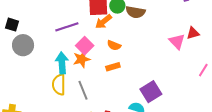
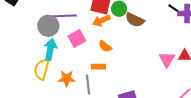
gray circle: (23, 45) -> (48, 26), moved
orange star: (82, 59) -> (67, 79), moved
gray line: (83, 90) -> (88, 84), moved

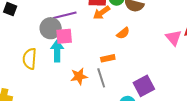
pink square: (77, 39) -> (64, 36), moved, turned 36
orange semicircle: (105, 46) -> (123, 33), moved, turned -64
yellow semicircle: (42, 69) -> (30, 59), moved

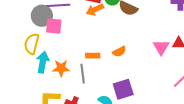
orange semicircle: (123, 33) -> (119, 52), moved
cyan arrow: (57, 51) -> (43, 62), moved
yellow semicircle: (30, 59) -> (32, 44), moved

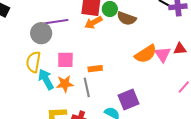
pink square: (54, 26) -> (65, 60), moved
orange semicircle: (119, 52) -> (146, 54), moved, size x1.6
cyan arrow: (43, 62) -> (46, 79), turned -35

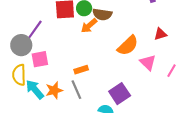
purple line: (56, 22) -> (34, 31), turned -35
orange arrow: (93, 23) -> (89, 26), moved
pink triangle: (163, 54) -> (148, 62), moved
pink square: (65, 60) -> (40, 59), moved

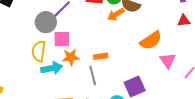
red triangle: (160, 34) -> (184, 21), moved
cyan arrow: (35, 89) -> (52, 68), turned 110
orange star: (54, 90) -> (71, 57), moved

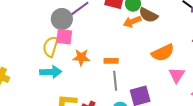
pink square: (62, 39) -> (64, 37), moved
cyan arrow: (52, 68) -> (51, 72), moved
gray line: (93, 75) -> (115, 81), moved

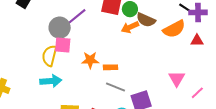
orange semicircle: (163, 53) -> (174, 29), moved
orange star: (81, 57) -> (90, 60), moved
gray line: (115, 81) -> (115, 87), turned -60

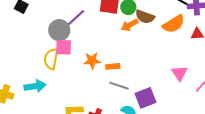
cyan arrow: (51, 81) -> (35, 86), moved

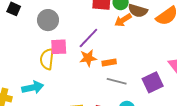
purple line: (75, 19) -> (88, 38), moved
gray circle: (59, 30) -> (48, 20), moved
purple square: (146, 98) -> (153, 82), moved

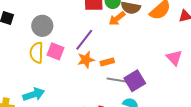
pink square: (59, 47) -> (56, 51), turned 30
yellow semicircle: (47, 59) -> (37, 53), moved
purple square: (153, 82) -> (135, 81), moved

